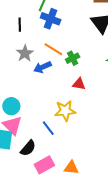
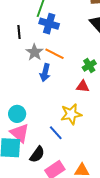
gray star: (25, 53) -> (35, 52), moved
green cross: (73, 58) -> (89, 66), moved
blue arrow: (42, 67) -> (45, 73), turned -48

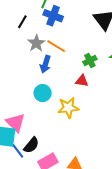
black line: (19, 32) -> (22, 22), turned 32
cyan circle: (17, 114) -> (43, 93), moved
blue line: (56, 133) -> (18, 151), moved

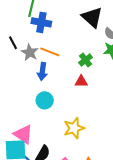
black line: (22, 22) -> (13, 43), moved, turned -48
yellow star: (68, 108) -> (74, 128), moved

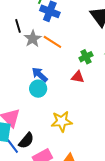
blue arrow: (42, 71) -> (40, 75), moved, turned 114

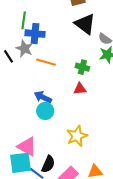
gray star: (33, 39) -> (24, 49), moved
green cross: (86, 57) -> (82, 67), turned -32

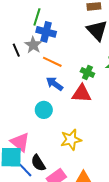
red triangle: (80, 89) -> (82, 94), size x1.5
blue arrow: (43, 97) -> (55, 84), moved
black semicircle: (48, 164) -> (38, 163), turned 114

